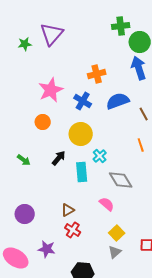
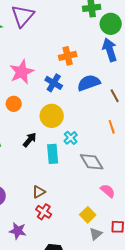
pink semicircle: (107, 204) -> (108, 191), moved
gray triangle: (115, 252) -> (96, 234), moved

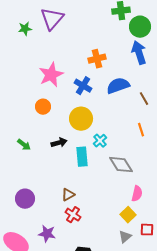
black arrow: (30, 140) -> (59, 143), turned 35
pink semicircle: (108, 191) -> (137, 194), turned 63
yellow square: (88, 215) -> (128, 215), moved

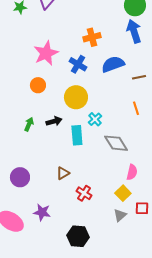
brown line: (144, 99) -> (139, 77), turned -72
green arrow: (24, 145) -> (29, 124), moved, turned -104
red cross: (73, 215) -> (84, 193), moved

